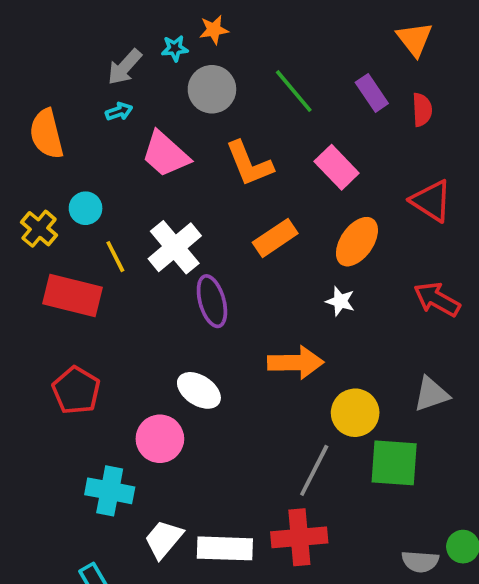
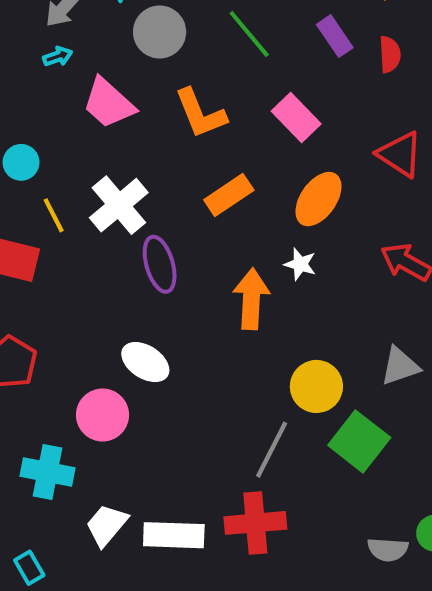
orange arrow: (296, 363) -> (251, 299), moved, turned -86
green square: (394, 463) -> (359, 441), turned 34

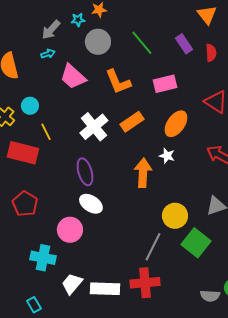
pink rectangle: (296, 118) -> (165, 84), turned -60
white cross: (119, 205) -> (94, 127), moved
purple ellipse: (160, 264) -> (85, 172), moved

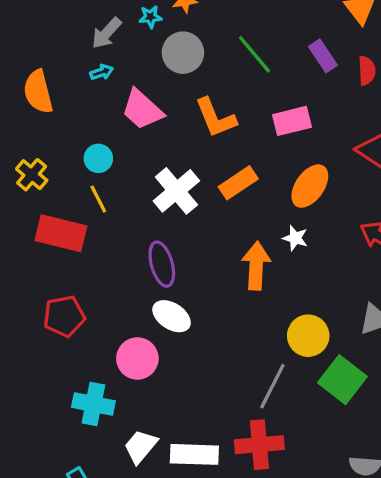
cyan circle: (30, 106) -> (98, 158), moved
red pentagon: (25, 204) -> (64, 316), turned 30

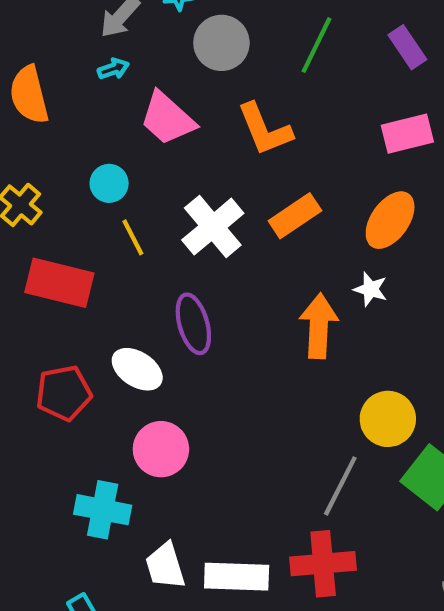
green line: (255, 54) -> (317, 45), turned 66
pink rectangle: (292, 121) -> (407, 134), moved
yellow line: (98, 199) -> (133, 237), moved
white ellipse: (172, 316) -> (137, 369), moved
white trapezoid: (141, 446) -> (165, 566), turned -57

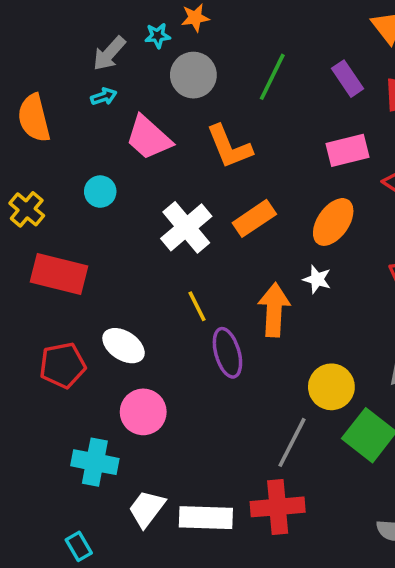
yellow line: (133, 237) -> (197, 306), moved
purple ellipse: (193, 324) -> (227, 353), moved
white trapezoid: (165, 566) -> (147, 509), turned 54

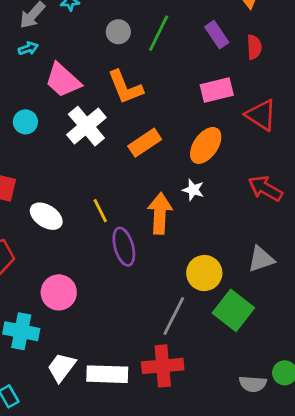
gray circle: (193, 75) -> (118, 32), moved, size x0.7
white cross: (186, 227) -> (86, 126), moved
white ellipse: (124, 346) -> (46, 216), moved

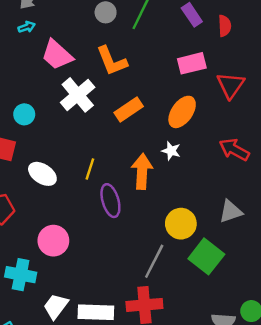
red triangle: (261, 115) -> (231, 85), turned 32
cyan circle: (25, 122) -> (24, 114), moved
yellow line: (100, 211) -> (90, 169), turned 45

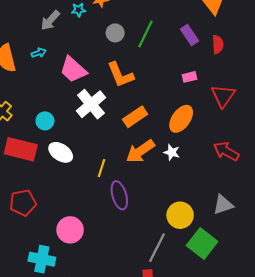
cyan arrow: (27, 27) -> (39, 53), moved
pink rectangle: (192, 63) -> (189, 77), size x0.6
orange arrow: (142, 171) -> (140, 151), moved, turned -128
white ellipse: (42, 174) -> (61, 152), moved

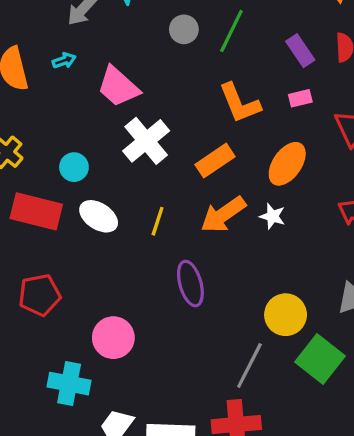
purple rectangle: (189, 35) -> (300, 51), moved
orange L-shape: (120, 75) -> (240, 103), moved
yellow line: (101, 168) -> (158, 221), moved

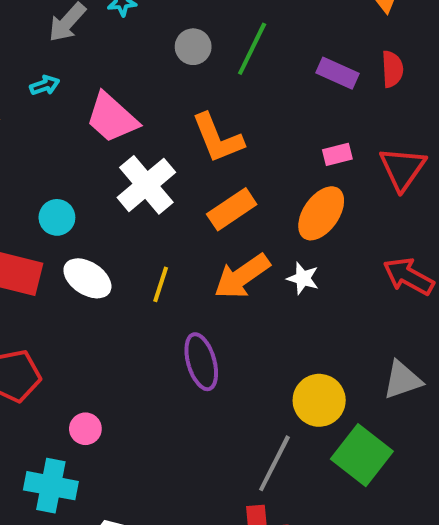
purple rectangle: (300, 51) -> (337, 73), turned -32
pink rectangle: (300, 98) -> (337, 154), moved
orange L-shape: (240, 103) -> (218, 138), moved
pink circle: (113, 338) -> (85, 429), moved, size x0.6

